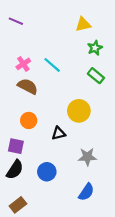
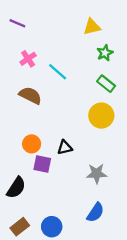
pink cross: (23, 64) -> (28, 59), moved
yellow circle: (79, 111) -> (101, 116), moved
orange circle: (29, 120) -> (32, 144), moved
purple square: (16, 146) -> (42, 164), moved
blue circle: (47, 172) -> (52, 227), moved

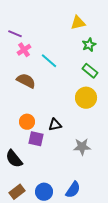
purple line: (17, 23) -> (15, 34), moved
black semicircle: (16, 188) -> (14, 159), turned 108
blue semicircle: (95, 212) -> (73, 190), moved

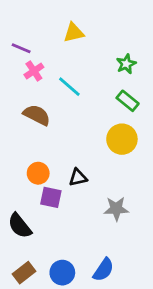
yellow triangle: (78, 23) -> (74, 33), moved

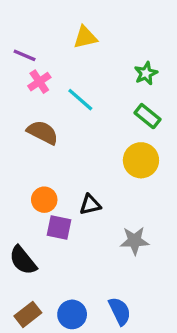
blue semicircle: (103, 270) -> (120, 311), turned -60

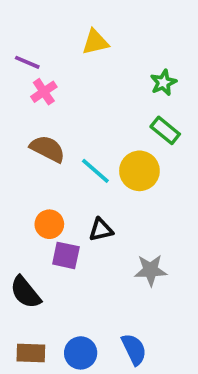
cyan line: (80, 100) -> (95, 171), moved
yellow circle: (141, 160) -> (139, 171), moved
brown rectangle: (28, 314) -> (31, 353), turned 40

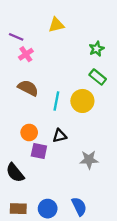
cyan line: (95, 171) -> (56, 101), turned 60

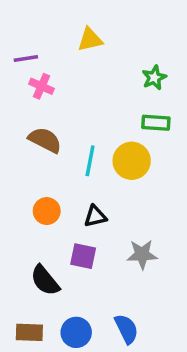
purple line: (16, 37) -> (26, 59), turned -32
pink cross: (26, 54) -> (42, 86), turned -32
green rectangle: (98, 77) -> (156, 123), turned -35
purple square: (39, 151) -> (83, 256), moved
black semicircle: (15, 173) -> (45, 280), moved

